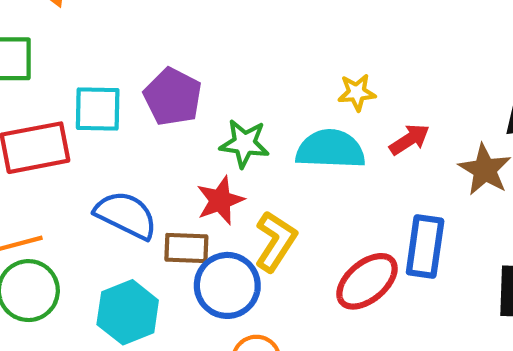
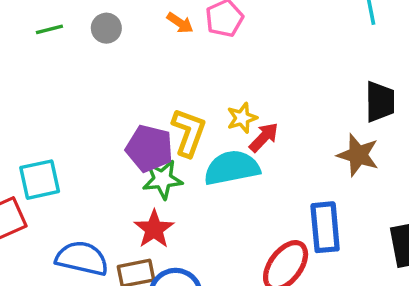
purple pentagon: (173, 97) -> (149, 148), moved
red arrow: (409, 139) -> (264, 137), moved
yellow L-shape: (276, 241) -> (189, 132), moved

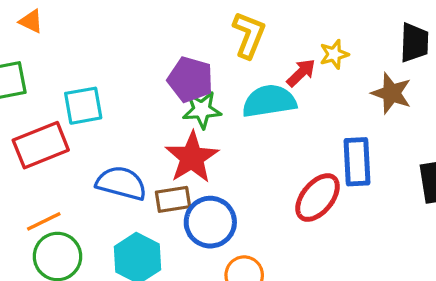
yellow star: (242, 118) -> (334, 54), moved
yellow L-shape: (189, 132) -> (249, 35), moved
red star: (154, 229) -> (192, 157), size x1.4

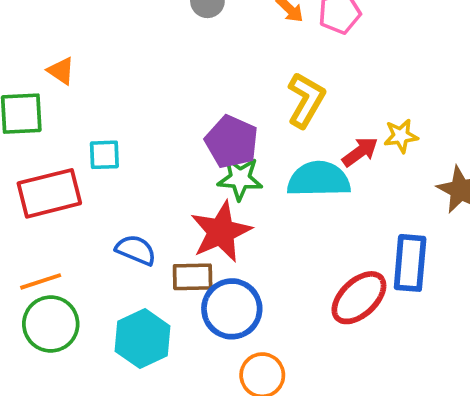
orange triangle: (31, 21) -> (61, 71), moved
cyan square: (83, 106) -> (104, 155), size x0.7
blue semicircle: (121, 183) -> (136, 250), size x0.7

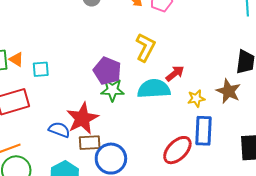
orange triangle: (61, 71) -> (16, 59), moved
yellow star: (401, 136) -> (196, 98), moved
cyan square: (104, 155) -> (41, 69), moved
red star: (221, 232) -> (82, 118), moved

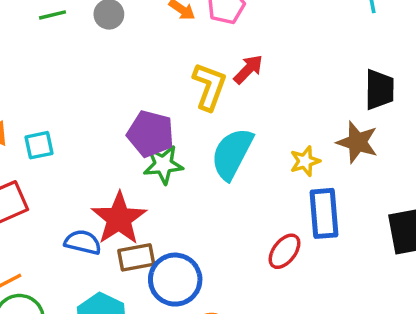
red arrow: (175, 73) -> (248, 69), moved
cyan semicircle: (154, 89) -> (232, 154), turned -52
red ellipse: (177, 150) -> (284, 251), size x0.7

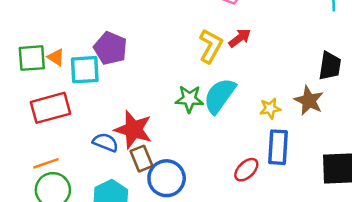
purple pentagon: (151, 134) -> (110, 48), moved
cyan square: (39, 145) -> (85, 70), size x1.5
green star: (163, 165) -> (189, 99), moved
red star: (119, 219) -> (133, 129), turned -30
brown rectangle: (136, 257) -> (141, 159), turned 70

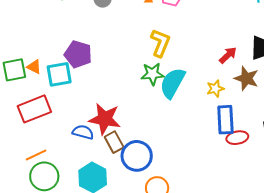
red arrow: (240, 38) -> (228, 55), moved
green star: (189, 99) -> (152, 74), moved
red ellipse: (246, 170) -> (237, 138), moved, turned 40

